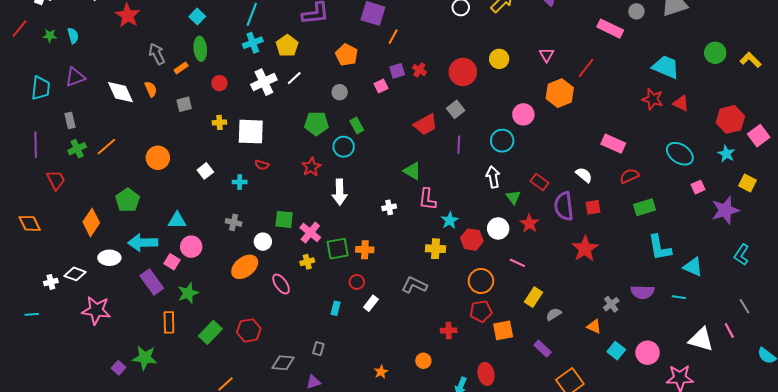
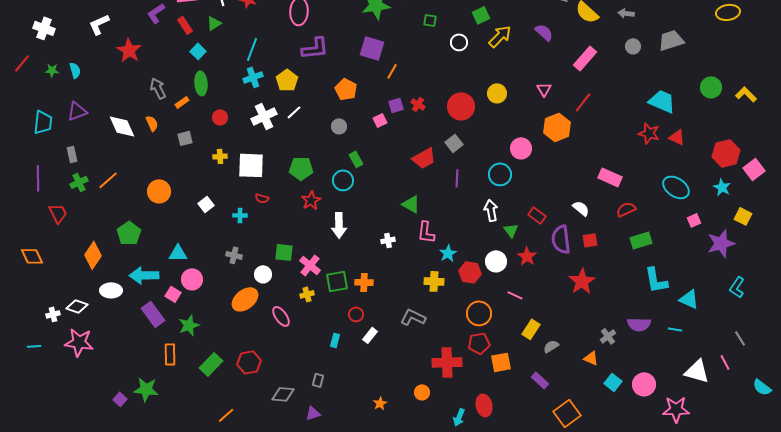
pink rectangle: (610, 29) -> (585, 58), moved, turned -75
green pentagon: (316, 123) -> (301, 168), moved
pink star: (96, 310) -> (79, 342), moved
red cross: (449, 330) -> (447, 362), size x1.8

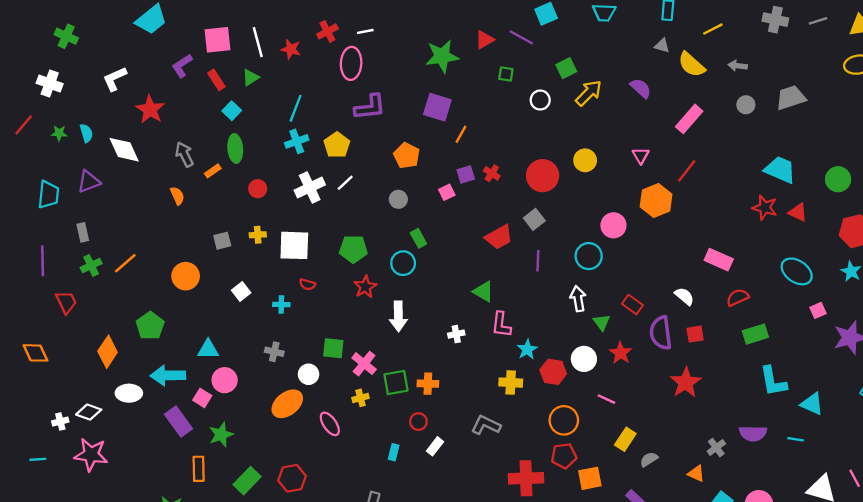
green circle: (711, 87) -> (838, 179), moved
white diamond: (122, 126) -> (124, 150), moved
gray square: (185, 138) -> (222, 241), moved

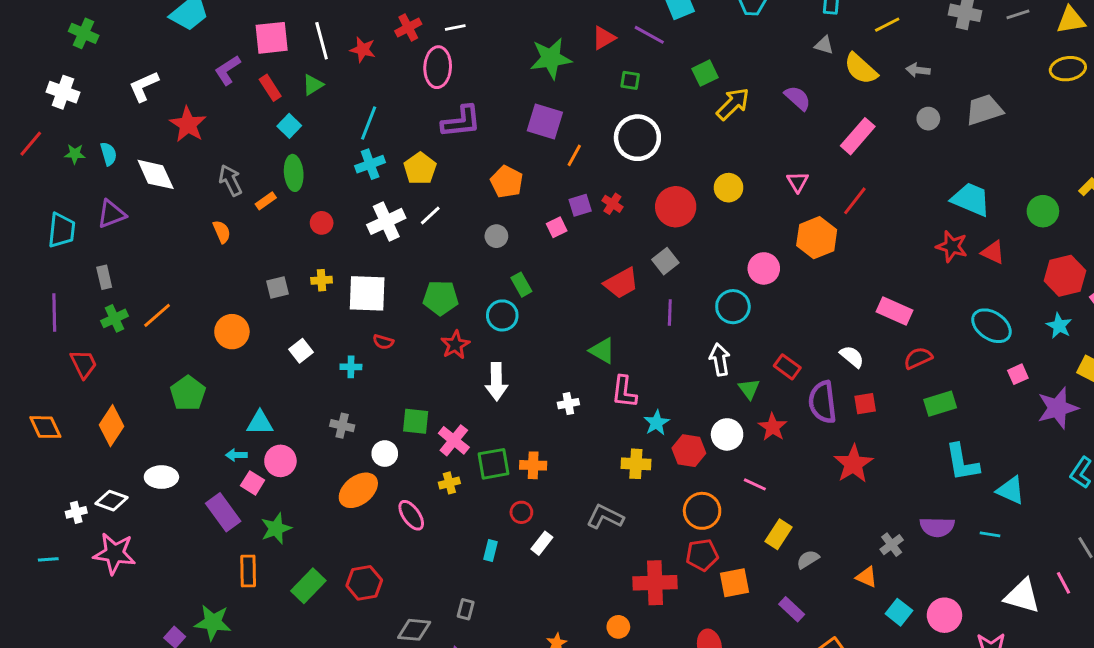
white circle: (540, 100) -> (637, 138), moved, size x1.8
orange diamond: (108, 352) -> (111, 426), moved
cyan arrow: (168, 375) -> (236, 455), moved, size x0.5

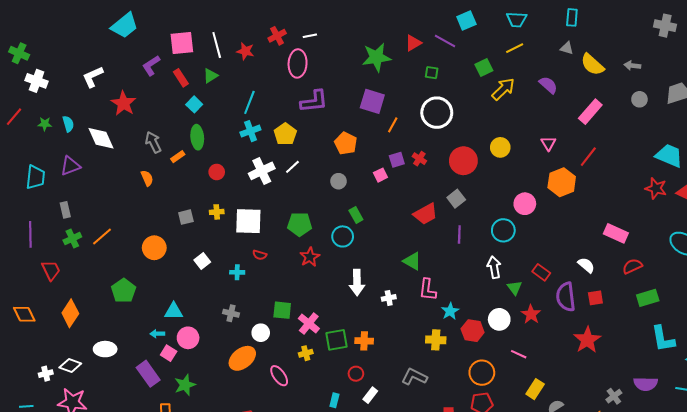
yellow line: (887, 25) -> (515, 48), moved
green cross: (84, 33) -> (19, 53), moved
white arrow: (496, 382) -> (357, 283), moved

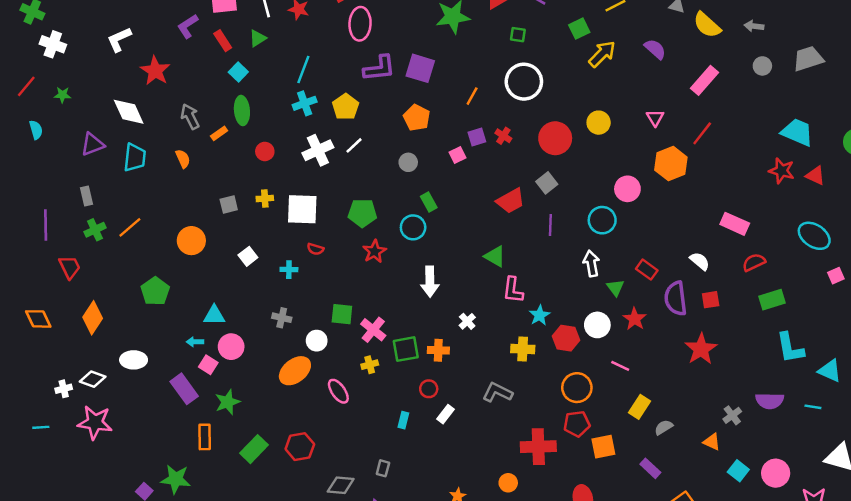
purple square: (372, 101) -> (420, 68), moved
cyan semicircle: (68, 124) -> (36, 130), moved
cyan trapezoid: (35, 177) -> (135, 157), moved
white cross: (389, 298) -> (467, 321), moved, turned -32

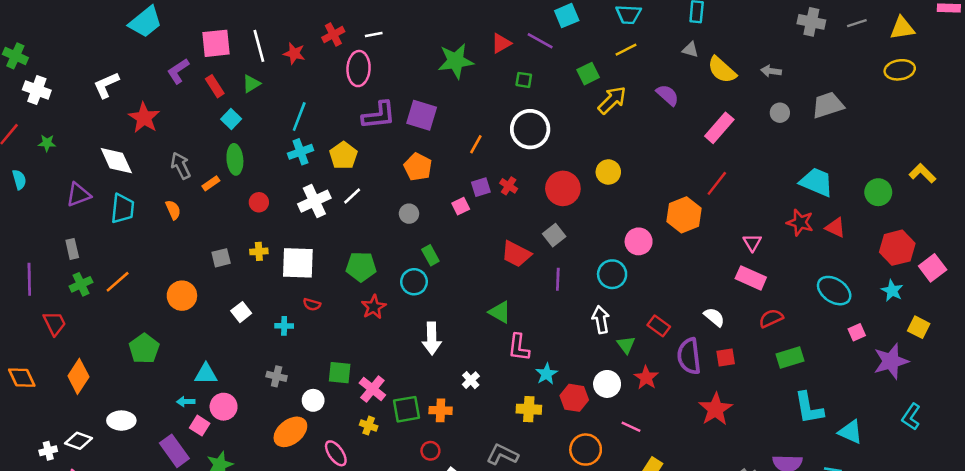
pink triangle: (655, 118) -> (752, 243), moved
red trapezoid: (511, 201) -> (516, 254), turned 56
yellow cross: (370, 365) -> (369, 426), turned 35

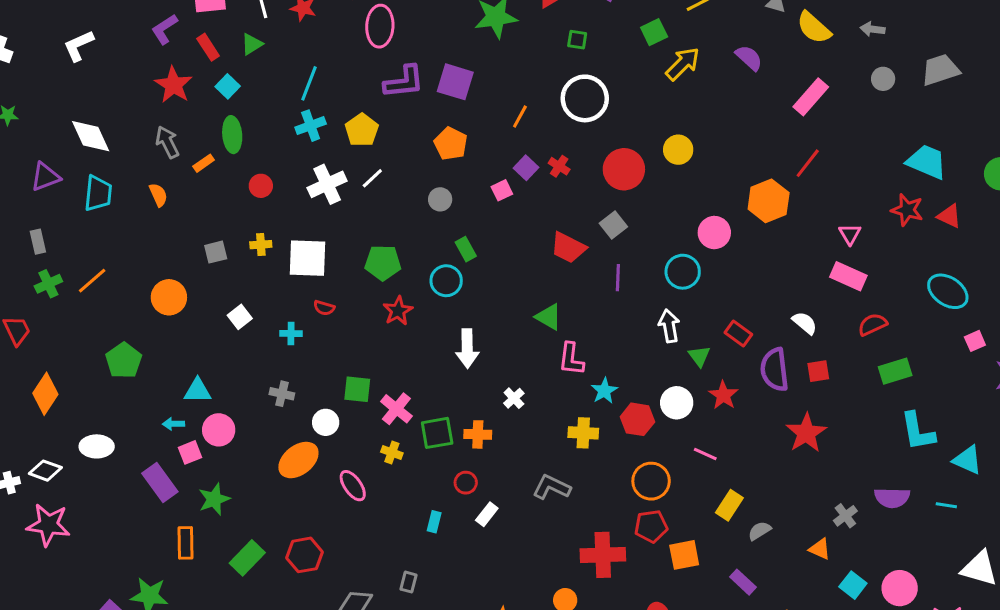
red star: (144, 118) -> (173, 85), moved
purple square: (481, 187) -> (526, 168), turned -30
pink square: (200, 426) -> (190, 452), turned 36

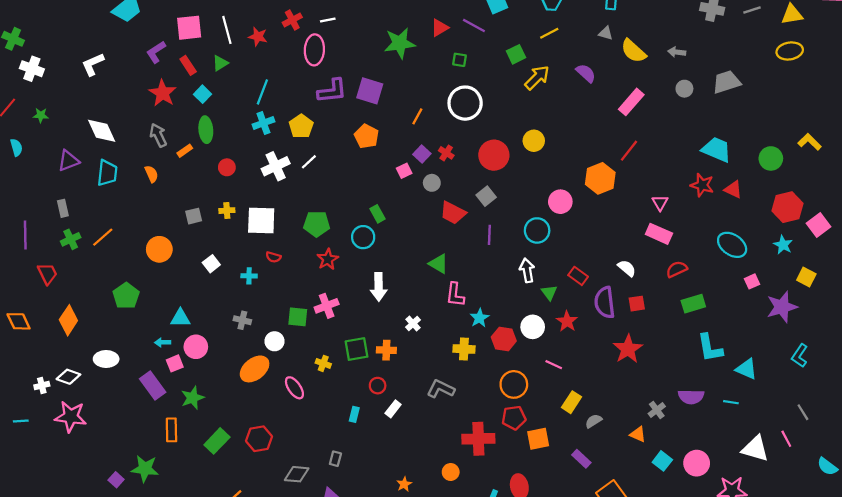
gray circle: (440, 199) -> (432, 183), moved
pink cross: (396, 409) -> (327, 306), moved, turned 30

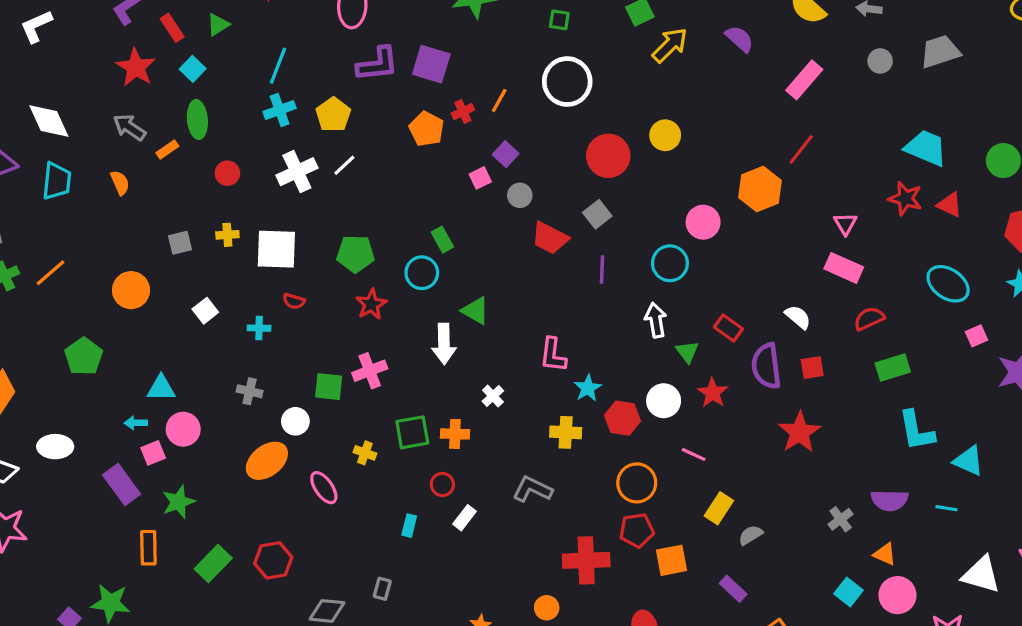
gray arrow: (158, 135) -> (129, 127), turned -30
red cross: (446, 153) -> (463, 112), moved, turned 32
green triangle: (438, 264) -> (476, 311), moved
orange triangle: (638, 434) -> (885, 554), moved

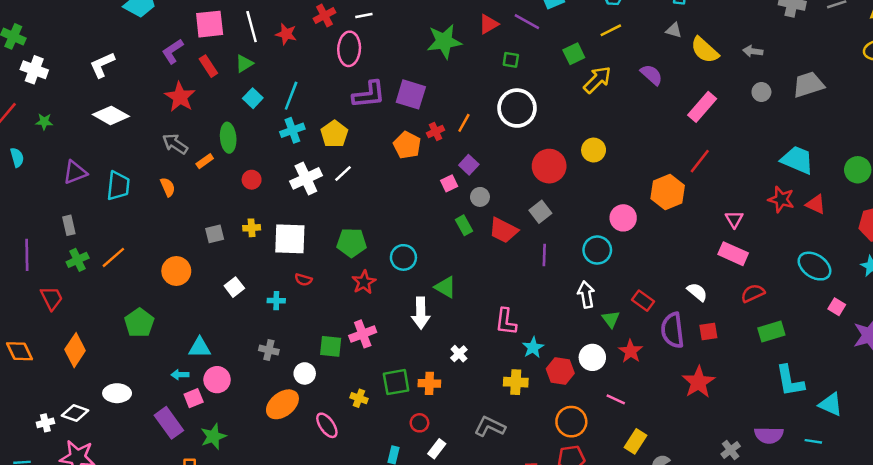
cyan square: (193, 69) -> (253, 98), moved
white diamond: (49, 121) -> (111, 115), moved, turned -36
green rectangle: (442, 240) -> (464, 225), moved
pink square: (976, 336) -> (837, 307), turned -35

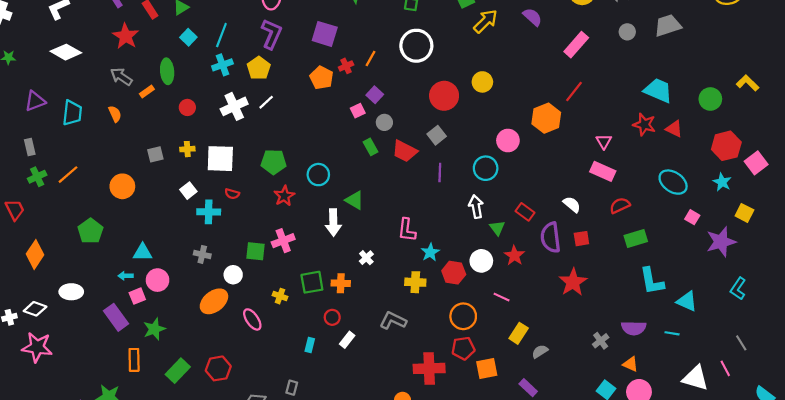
purple L-shape: (369, 94) -> (271, 34), moved, turned -60
white square: (234, 287) -> (188, 191), moved
cyan cross: (276, 301) -> (209, 212), size x1.5

